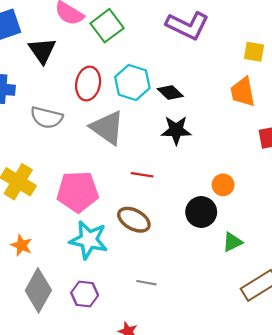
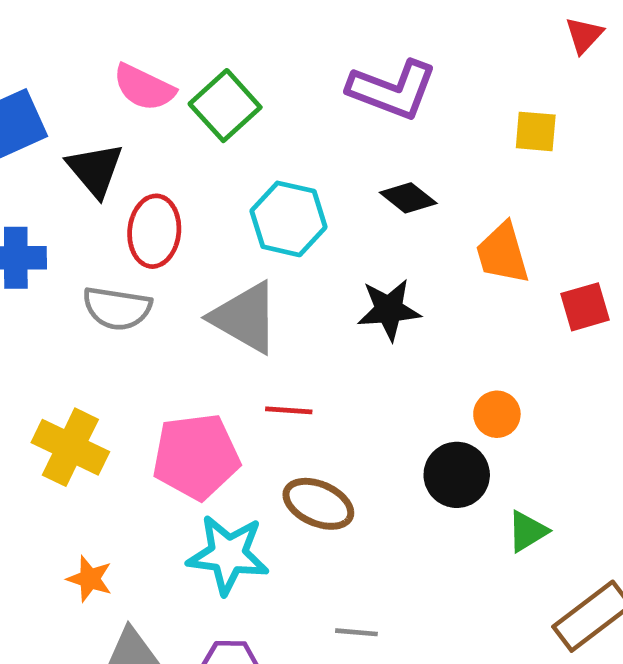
red ellipse: (88, 84) -> (154, 231), moved
orange trapezoid: (243, 92) -> (503, 253), moved
black diamond: (170, 93) -> (408, 198), moved
red line: (142, 175) -> (289, 410), moved

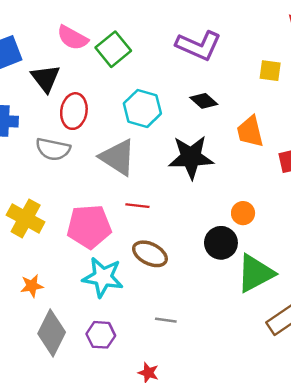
black star: (389, 310) -> (191, 157), size x1.4
green triangle: (527, 531) -> (255, 273), size x1.8
orange star: (90, 579) -> (32, 286), turned -30

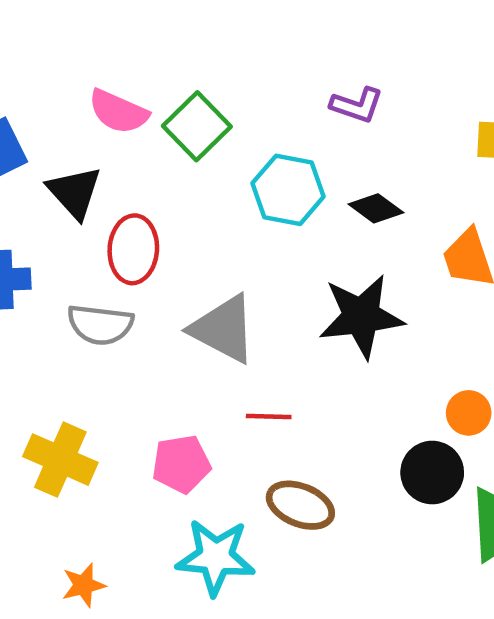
purple L-shape: (199, 46) -> (357, 105), size x0.6
cyan hexagon: (142, 108) -> (288, 190), moved
pink pentagon: (89, 227) -> (181, 464), size x0.7

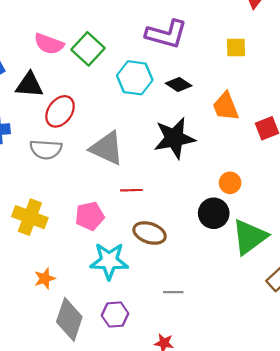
purple L-shape: (357, 105) -> (166, 34), size x1.6
black triangle: (74, 192) -> (29, 85), turned -40
red ellipse: (133, 249) -> (60, 111), turned 36

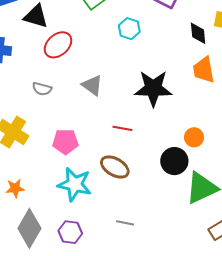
cyan hexagon: (135, 78) -> (129, 29), size x0.7
black diamond: (179, 84) -> (198, 33), moved, turned 40
gray triangle: (107, 148) -> (92, 85), size x0.7
gray semicircle: (46, 149) -> (42, 89), moved, size x0.7
red line: (131, 190) -> (122, 128), moved

